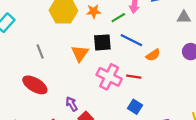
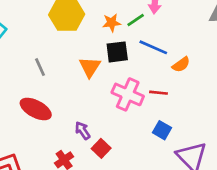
orange star: (94, 11) -> (112, 23), moved

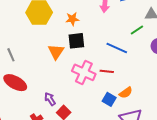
green line: (136, 20) -> (137, 30), moved
blue line: (153, 47) -> (117, 48), moved
orange semicircle: (181, 65) -> (126, 93), moved
gray line: (40, 67) -> (11, 55), moved

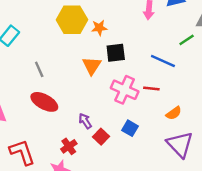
orange star: (72, 19) -> (99, 28), moved
blue square: (109, 99) -> (130, 128), moved

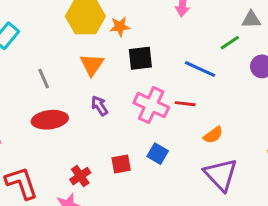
orange triangle: (92, 66) -> (92, 65), moved
red ellipse: (44, 102) -> (50, 120), turned -36
purple arrow: (85, 121) -> (99, 106), moved
red square: (101, 137) -> (121, 164), turned 35

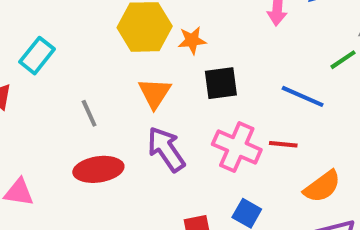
purple arrow: (99, 106) -> (166, 149), size x1.6
orange semicircle: (213, 135) -> (322, 186), size x1.4

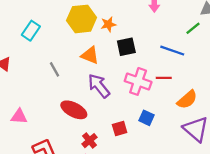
cyan rectangle: (37, 56) -> (31, 31), moved
orange triangle: (155, 93) -> (90, 55), turned -36
red ellipse: (98, 169) -> (74, 110), moved, turned 40

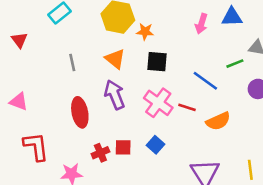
orange semicircle: (187, 100) -> (218, 121), moved
red ellipse: (74, 110) -> (80, 112), turned 35
red cross: (90, 141) -> (100, 153), moved

